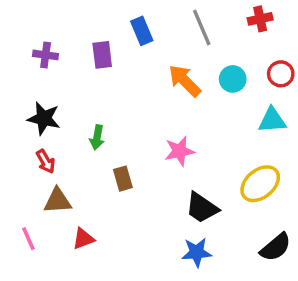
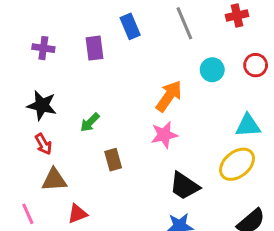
orange arrow: (185, 81) -> (169, 96), moved, turned 80
cyan triangle: (272, 120) -> (248, 126), moved
green arrow: (97, 137) -> (90, 122), turned 35

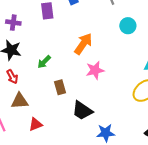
purple cross: (43, 48) -> (13, 23), moved
orange arrow: (169, 96) -> (83, 44), moved
black trapezoid: (184, 186) -> (82, 111), moved

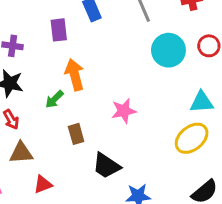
cyan circle: (128, 26) -> (168, 50), size x1.5
orange arrow: (83, 44) -> (75, 75), moved, turned -50

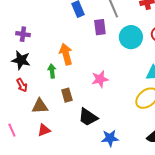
purple rectangle: (59, 30) -> (100, 27), moved
green arrow: (54, 99) -> (52, 71), turned 128
brown triangle: (21, 153) -> (40, 106), moved

